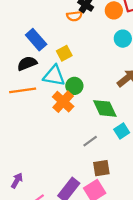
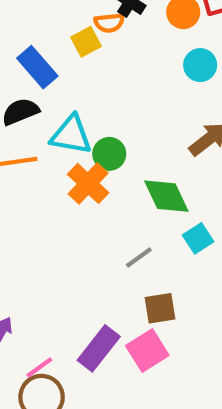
yellow square: (64, 53) -> (86, 42), moved

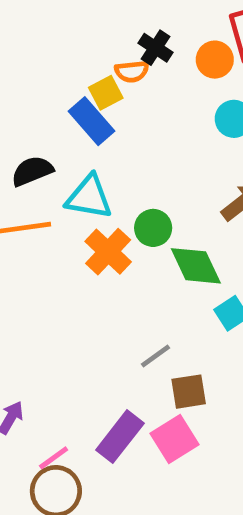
blue rectangle: (37, 67) -> (91, 121), moved
green circle: (109, 154) -> (153, 228), moved
gray line: (139, 257) -> (156, 356), moved

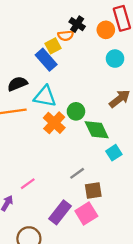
pink line: (54, 458) -> (28, 184), moved

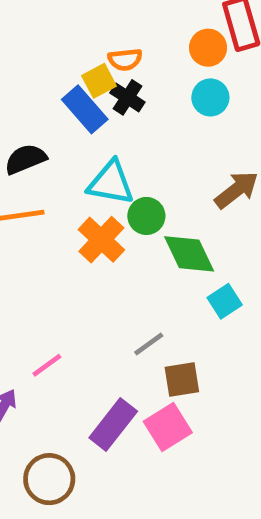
black cross: (77, 24) -> (127, 97), moved
cyan circle: (115, 59) -> (210, 97), moved
cyan triangle: (45, 96) -> (111, 183), moved

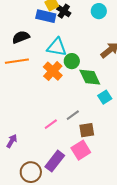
blue rectangle: (85, 109) -> (46, 16), turned -36
pink line: (47, 365) -> (51, 124), moved
purple rectangle: (113, 425) -> (55, 161), moved

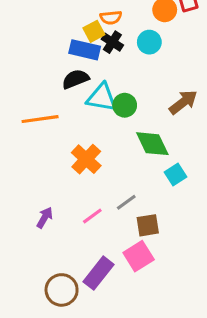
cyan circle: (99, 11) -> (149, 42), moved
black semicircle: (21, 37) -> (75, 79), moved
green circle: (72, 61) -> (125, 105), moved
orange cross: (53, 71) -> (86, 159), moved
purple arrow: (12, 141) -> (45, 218), moved

